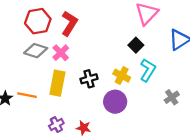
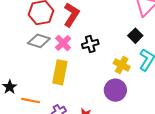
black cross: (89, 79) -> (90, 44), moved
orange line: (27, 95) -> (31, 101), moved

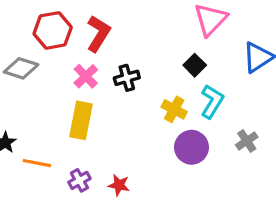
gray diamond: (39, 41) -> (21, 68), moved
purple circle: (115, 90) -> (192, 147), moved

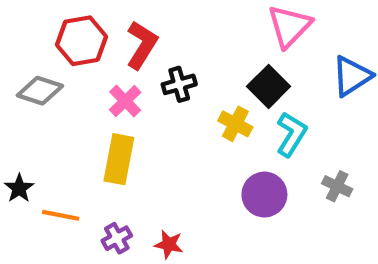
black square: (195, 65) -> (269, 86), size x1.4
black cross: (127, 78) -> (179, 84), moved
yellow cross: (174, 109) -> (235, 124), moved
gray cross: (247, 141) -> (337, 186), turned -30

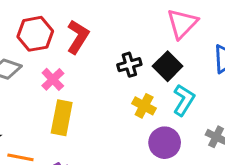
black cross: (179, 84) -> (129, 65), moved
pink cross: (125, 101) -> (53, 79), moved
yellow cross: (235, 124) -> (144, 106), moved

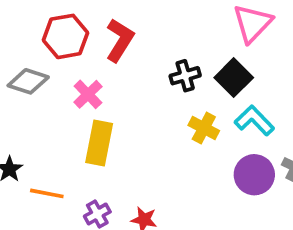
cyan L-shape: (184, 100) -> (254, 121), turned -76
purple circle: (165, 143) -> (254, 175), moved

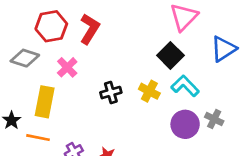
black cross: (185, 76) -> (111, 93), moved
yellow rectangle: (99, 143) -> (45, 102), moved

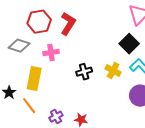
pink cross: (67, 67) -> (51, 53), turned 35
orange line: (38, 138) -> (29, 106), turned 42

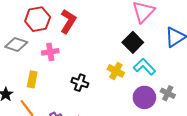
black cross: (84, 72) -> (80, 83), moved, turned 35
yellow rectangle: (34, 79) -> (32, 79), size x0.7

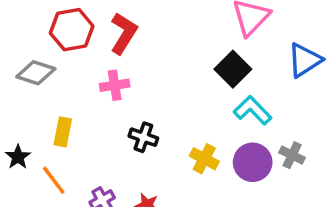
pink cross: (50, 52) -> (115, 85), moved
yellow cross: (116, 71) -> (204, 159), moved

